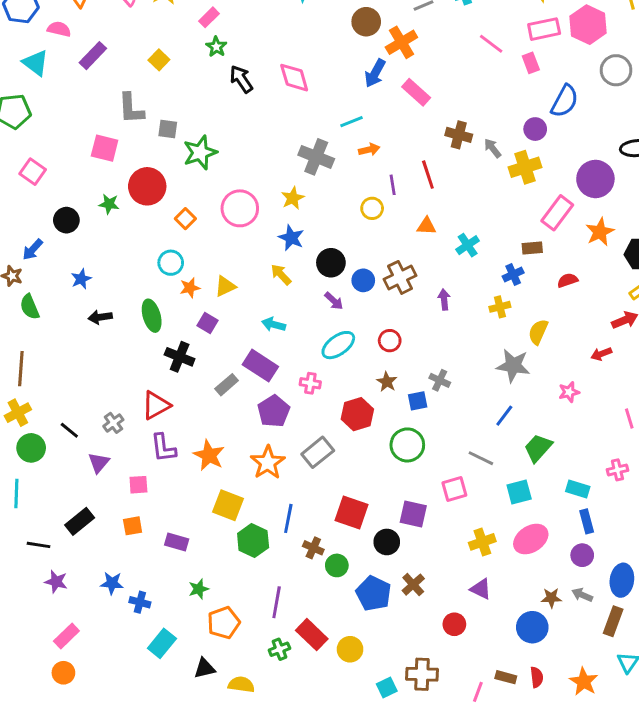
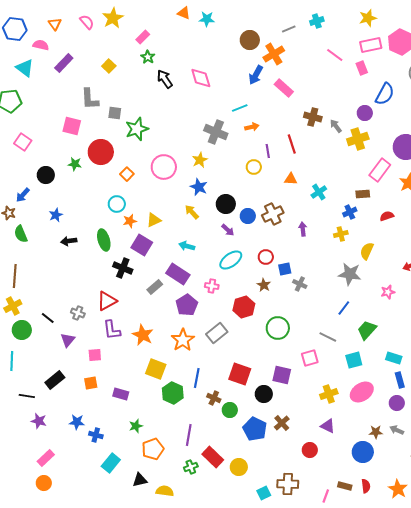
purple square: (207, 323) -> (142, 245), size x1.5
blue square: (418, 401) -> (285, 269), moved
gray cross: (113, 423) -> (78, 313), turned -32

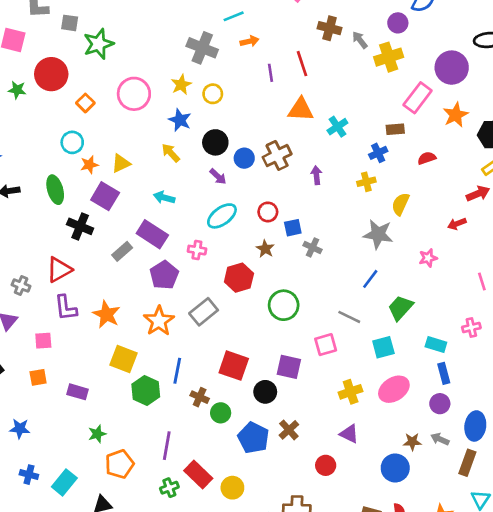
yellow circle: (254, 167) -> (213, 94), moved
orange triangle: (291, 179) -> (301, 110), size x1.5
blue cross: (96, 435) -> (29, 475), moved

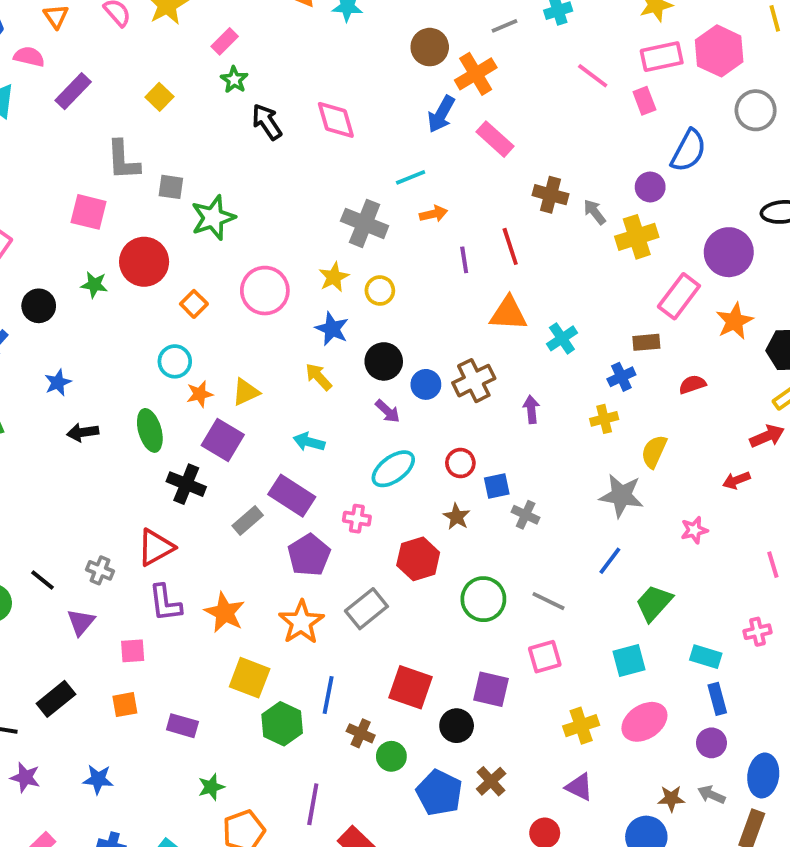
gray line: (349, 317) -> (549, 601), moved

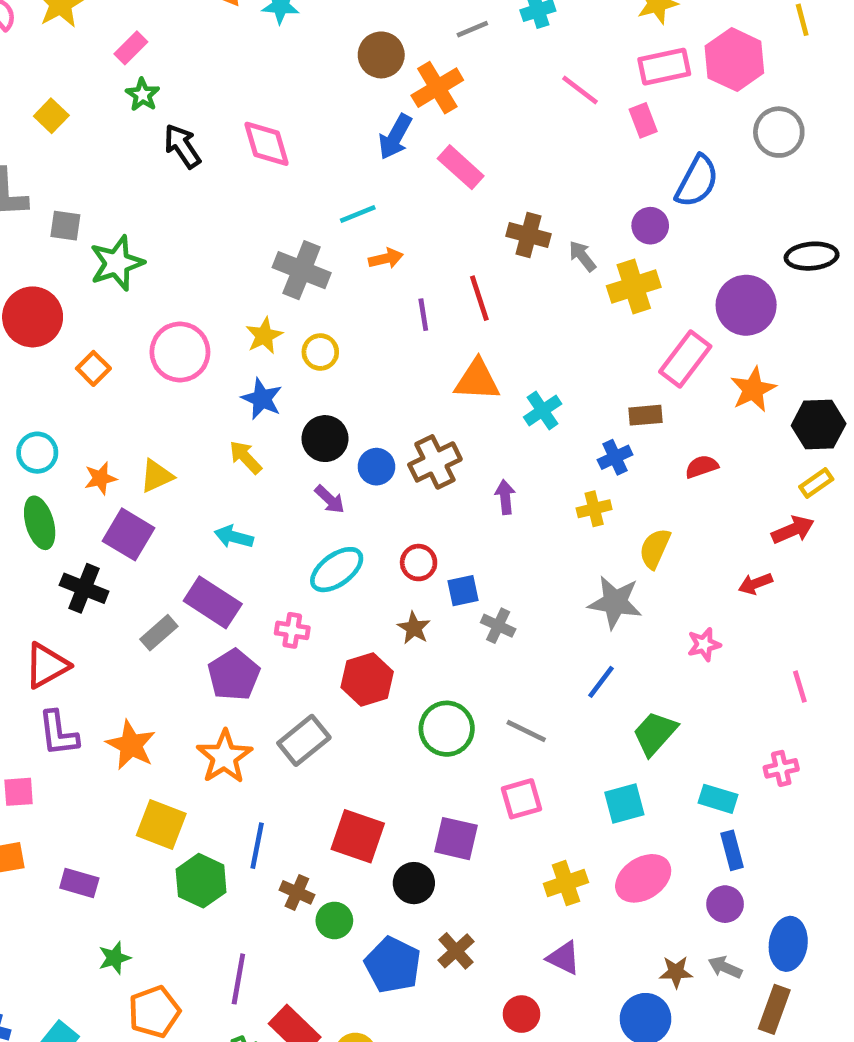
cyan circle: (175, 361) -> (37, 453), moved

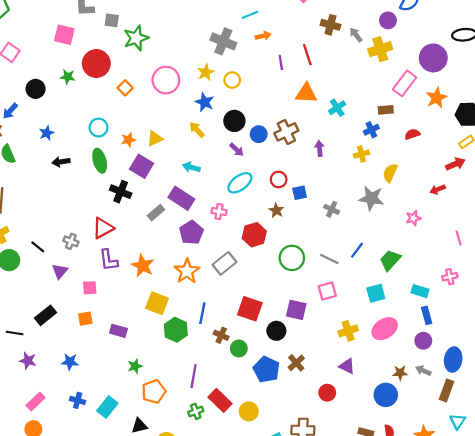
gray cross: (498, 626) -> (332, 209), moved
blue line: (601, 682) -> (357, 250), moved

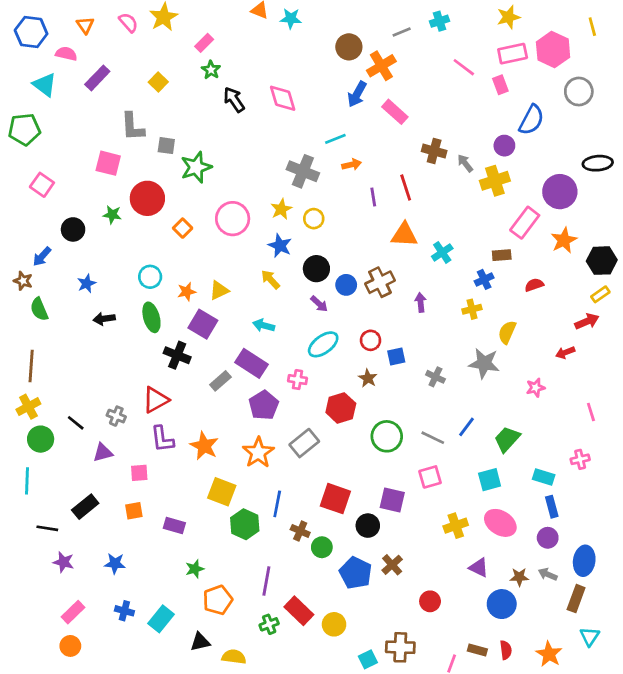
purple triangle: (60, 271) -> (103, 453), turned 35
pink ellipse: (385, 329) -> (500, 523), turned 65
purple triangle: (347, 366) -> (479, 568), moved

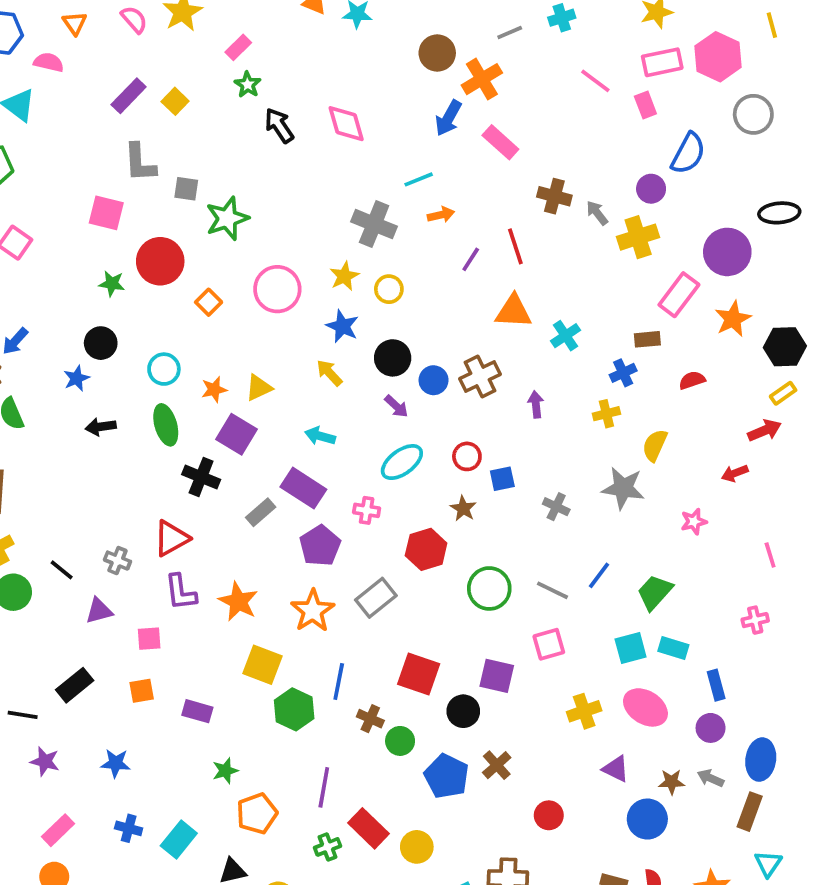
purple rectangle: (97, 78) -> (129, 96), moved
purple line: (373, 197) -> (471, 259), turned 42
black circle: (73, 229) -> (101, 343), moved
cyan rectangle: (544, 477) -> (673, 648), moved

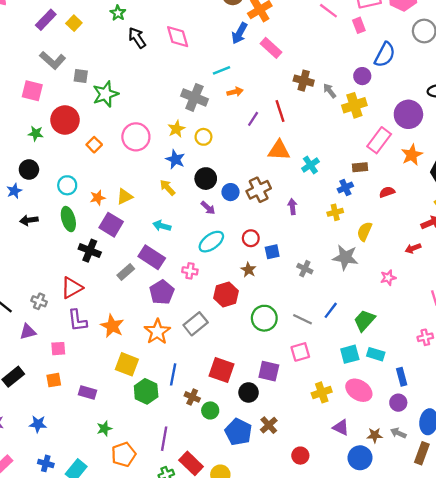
gray L-shape: (140, 163) -> (53, 60), turned -45

